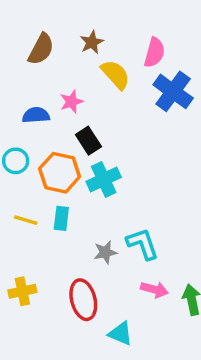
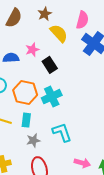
black rectangle: (88, 141) -> (50, 65), moved
cyan L-shape: (143, 244) -> (62, 132), moved
gray star: (105, 252) -> (33, 140), moved

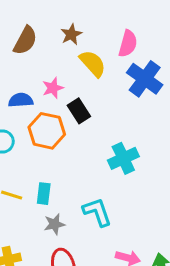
orange hexagon: (25, 92) -> (47, 131), moved
cyan cross: (52, 97) -> (123, 158), moved

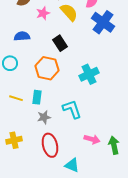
pink star: (53, 88) -> (43, 13), moved
orange hexagon: (47, 131) -> (47, 68), moved

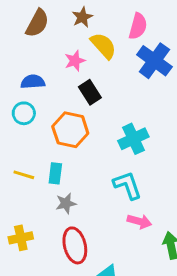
pink star: (43, 13) -> (75, 61), moved
cyan circle: (10, 63) -> (24, 113), moved
cyan L-shape: (72, 109) -> (127, 185), moved
pink arrow: (92, 139) -> (139, 221), moved

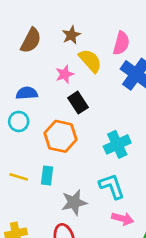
gray star: (66, 203) -> (74, 202), moved, size x1.4

